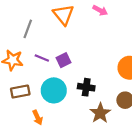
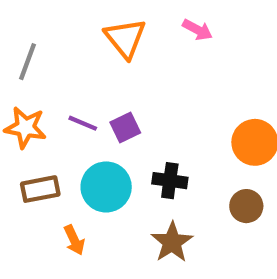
gray line: (28, 29) -> (27, 62), moved
brown star: (100, 113) -> (172, 242), moved

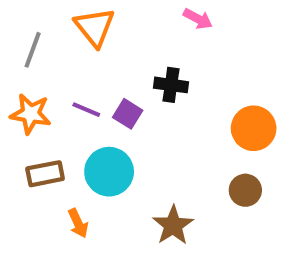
orange triangle: (125, 38) -> (95, 27), moved
purple square: (125, 127) -> (128, 114), turned -32
black cross: (170, 181) -> (171, 85), moved

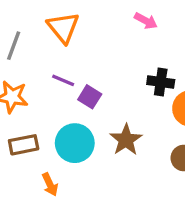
black cross: (171, 85) -> (161, 82), moved
purple line: (86, 110) -> (63, 80), moved
brown star: (173, 225) -> (126, 140), moved

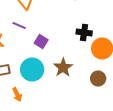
purple line: (63, 80) -> (19, 26), moved

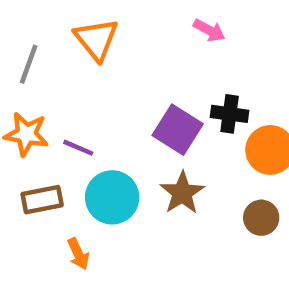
purple line: (19, 26) -> (78, 148), moved
purple square: (41, 42) -> (178, 130), moved, size x1.5

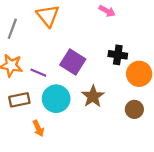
purple square: (178, 130) -> (73, 62), moved

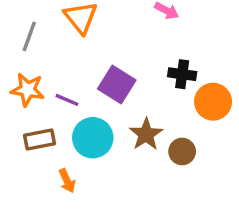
brown circle: (134, 109) -> (182, 151), moved

